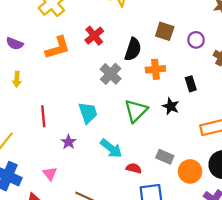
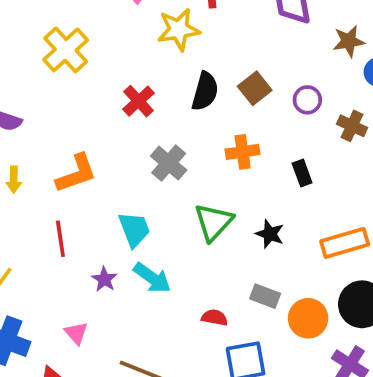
brown square: (165, 31) -> (255, 88), turned 36
orange L-shape: (58, 48) -> (76, 173), moved
black semicircle: (133, 49) -> (205, 91), moved
black star: (171, 106) -> (270, 234), moved
cyan arrow: (111, 148) -> (152, 278), moved

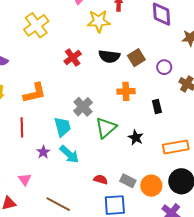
black semicircle: (205, 91) -> (109, 56), turned 75
gray cross: (169, 163) -> (83, 107), moved
gray rectangle: (265, 296) -> (128, 181), moved

